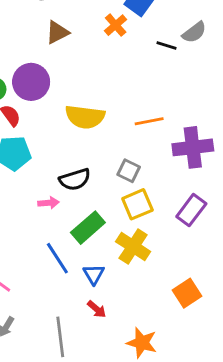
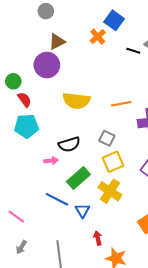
purple circle: (31, 82) -> (47, 65), moved
blue line: (57, 258) -> (57, 199), turned -30
red arrow: (97, 309) -> (98, 238), moved, turned -144

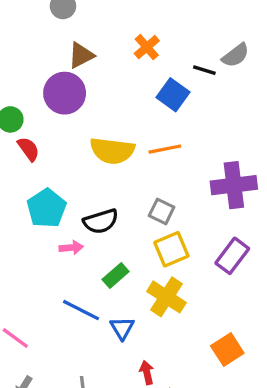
blue square: (114, 20) -> (173, 95), moved
orange line: (121, 104) -> (165, 149), moved
cyan pentagon: (27, 126) -> (47, 208), moved, turned -30
green rectangle: (78, 178) -> (116, 276), size x0.7

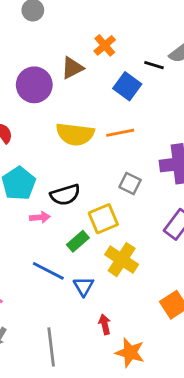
brown triangle: (81, 55) -> (72, 68), moved
gray square: (162, 211) -> (130, 183), moved
yellow square: (171, 249) -> (103, 219), moved

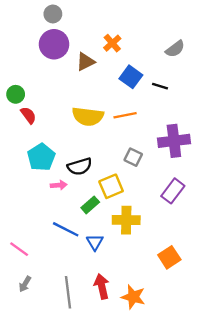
black line: (154, 65) -> (160, 86), moved
purple circle: (34, 85) -> (54, 44), moved
yellow cross: (122, 260) -> (126, 220), turned -32
red arrow: (105, 324) -> (102, 286), moved, size x1.5

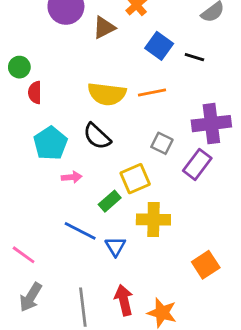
red semicircle: (28, 115) -> (35, 92), turned -144
black semicircle: (80, 166) -> (97, 136), moved, turned 60
purple rectangle: (173, 191) -> (197, 164), moved
gray arrow: (25, 284) -> (31, 297), size x1.5

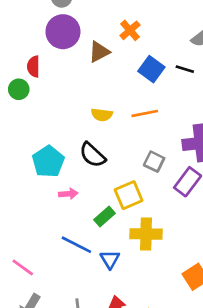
black line: (194, 57) -> (185, 69), moved
red semicircle: (35, 92) -> (33, 67), moved
yellow semicircle: (107, 94) -> (102, 115), size x0.6

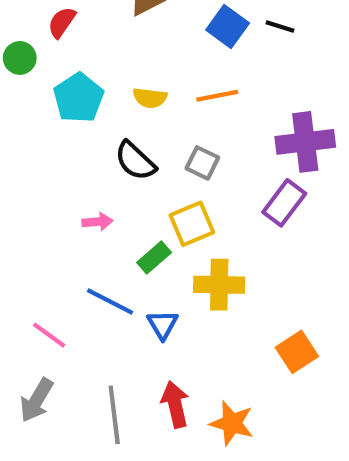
red semicircle: (33, 67) -> (62, 22), moved, turned 35
cyan pentagon: (48, 162) -> (79, 98), moved
gray square: (154, 162) -> (202, 163), moved
pink line: (23, 267) -> (49, 335), moved

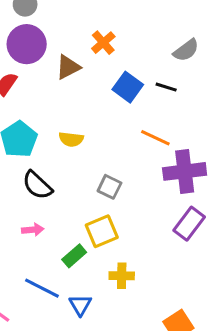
orange line: (217, 96) -> (155, 138), moved, turned 36
black semicircle: (135, 161) -> (37, 185), moved
purple rectangle: (284, 203) -> (189, 224), moved
yellow cross: (219, 285) -> (122, 276), size x0.7

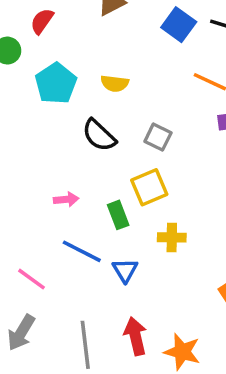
black semicircle: (37, 185) -> (99, 135), moved
pink arrow: (33, 230) -> (66, 199), moved
green rectangle: (74, 256) -> (118, 215), turned -70

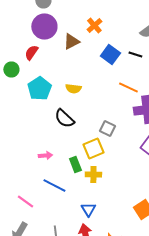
gray square: (158, 137) -> (107, 128), moved
yellow cross: (172, 237) -> (93, 174), moved
blue triangle: (125, 270) -> (88, 210), moved

